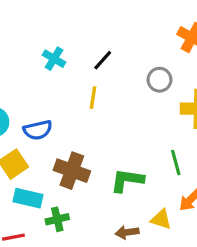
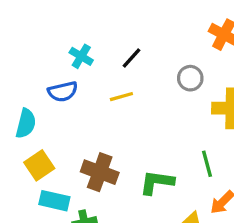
yellow line: (93, 98) -> (121, 97), turned 65
blue semicircle: (38, 130) -> (63, 92), moved

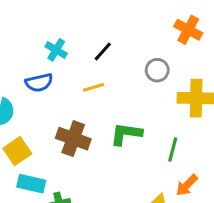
green line: (207, 164) -> (173, 149), turned 30
brown cross: (100, 172) -> (73, 139), moved
green L-shape: (157, 182) -> (126, 134), moved

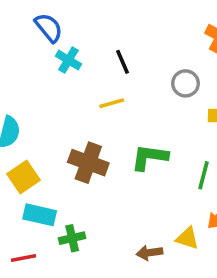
black line: (103, 52) -> (122, 62), turned -65
blue semicircle: (39, 83) -> (49, 28), moved, turned -116

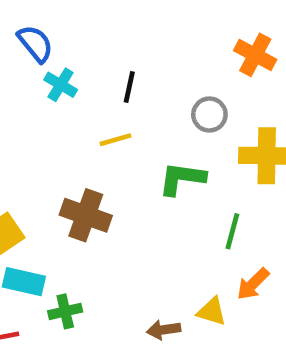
black line: (122, 62) -> (129, 87), turned 35
green L-shape: (149, 157) -> (182, 179), moved

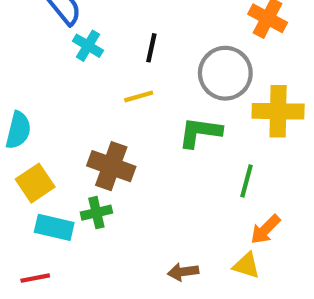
gray circle: (209, 114) -> (225, 73), size x1.6
green cross: (65, 311) -> (96, 213), moved
yellow triangle: (212, 311) -> (246, 265), moved

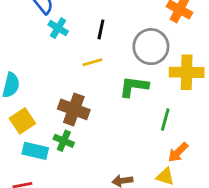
green cross: (96, 213) -> (64, 141), turned 36

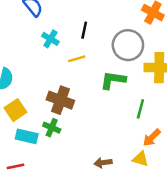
cyan cross: (58, 28) -> (50, 39), moved

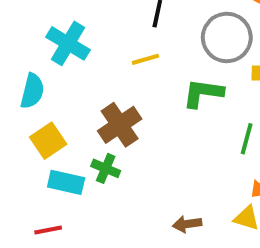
cyan cross: (50, 39) -> (68, 43), moved, size x1.5
brown cross: (60, 100) -> (120, 125), turned 36

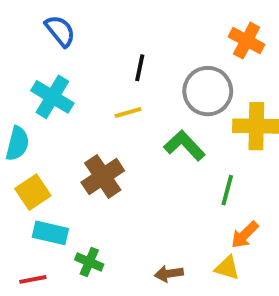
green L-shape: (203, 93) -> (184, 145), turned 39
green cross: (106, 168) -> (89, 262), moved

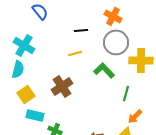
orange cross: (247, 41) -> (113, 16), moved
black line: (140, 68) -> (81, 30), turned 72
cyan cross: (52, 97) -> (24, 45), moved

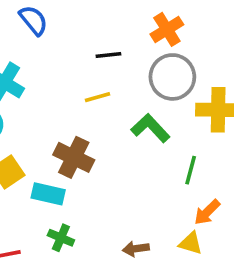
orange cross: (113, 16) -> (167, 29), turned 30
brown cross: (62, 86) -> (74, 157), turned -30
cyan rectangle: (35, 115) -> (48, 194), moved

